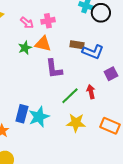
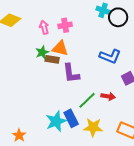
pink arrow: (27, 23) -> (44, 27), turned -144
brown rectangle: (77, 45) -> (52, 59), moved
red arrow: (91, 92) -> (108, 96), turned 112
blue rectangle: (22, 114) -> (71, 118), moved, turned -42

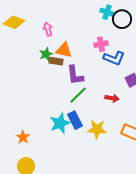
pink cross: (65, 25) -> (101, 44), moved
green line: (87, 100) -> (78, 95), moved

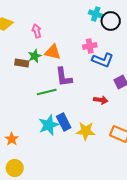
brown rectangle: (56, 61) -> (22, 63), moved
green line: (78, 95) -> (47, 92), moved, turned 30

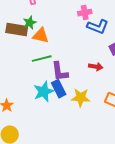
orange triangle: (53, 52) -> (41, 36), moved
brown rectangle: (22, 63) -> (17, 30), size x1.5
purple L-shape: (64, 77) -> (60, 72), moved

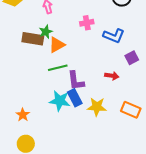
pink cross: (85, 13) -> (87, 23), moved
orange triangle: (41, 36) -> (57, 45), turned -42
cyan star: (44, 92) -> (60, 101), turned 30

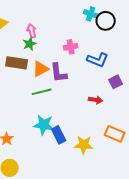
green star: (46, 32) -> (30, 44), moved
purple L-shape: (76, 81) -> (59, 73), moved
blue rectangle: (75, 98) -> (59, 135), moved
yellow star: (97, 107) -> (84, 145), moved

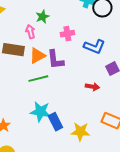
pink arrow: (32, 31) -> (30, 32), moved
green star: (30, 44) -> (42, 17), moved

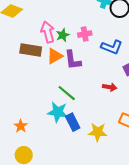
green star: (42, 17) -> (63, 35), moved
pink arrow: (30, 32) -> (48, 32), size x1.5
green line: (38, 79) -> (67, 93), moved, turned 54

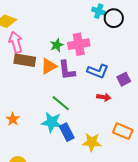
pink arrow: (48, 32) -> (16, 42), moved
pink cross: (85, 34) -> (79, 44), size x1.5
blue L-shape: (112, 47) -> (98, 71), moved
orange star: (21, 126) -> (13, 119), moved

